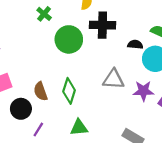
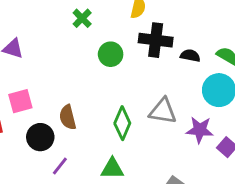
green circle: (69, 39) -> (111, 54), size x0.7
black semicircle: (135, 44) -> (190, 56), moved
green diamond: (69, 91) -> (122, 123), moved

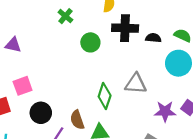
brown semicircle: (68, 117) -> (77, 120), moved
purple star: (200, 130) -> (165, 111), moved

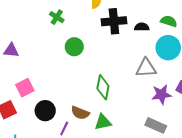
green circle: (90, 42) -> (74, 47), moved
gray triangle: (136, 84) -> (146, 68), moved
brown semicircle: (77, 120) -> (80, 113), turned -42

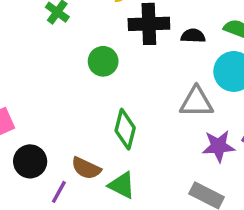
green circle: (74, 47) -> (103, 61), moved
green triangle: (103, 122) -> (122, 185), turned 36

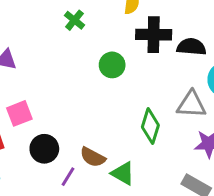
black semicircle: (193, 36) -> (191, 47), size x1.4
green diamond: (125, 129) -> (150, 126), moved

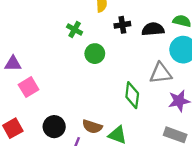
green cross: (74, 20) -> (75, 30), moved
black cross: (154, 35) -> (122, 25), size x0.6
pink square: (19, 113) -> (29, 87), moved

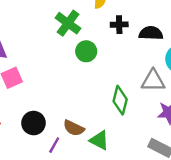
green cross: (75, 30) -> (68, 23), size x1.5

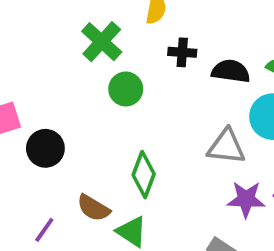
green diamond: (120, 100) -> (144, 175), moved
black circle: (34, 123) -> (45, 148), moved
purple line: (54, 145) -> (44, 230), moved

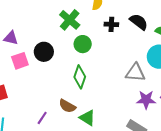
black semicircle: (231, 71) -> (139, 22), moved, turned 30
black circle: (45, 148) -> (44, 52), moved
green diamond: (144, 175) -> (80, 77), moved

